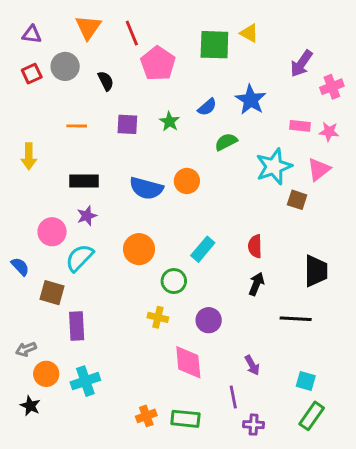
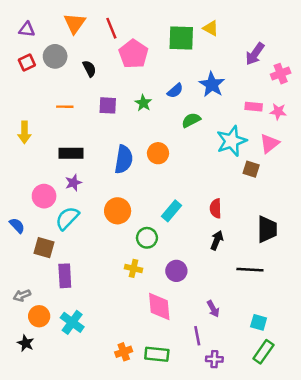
blue semicircle: (146, 188) -> (124, 159), turned -96
cyan cross: (85, 381) -> (72, 322), turned -35

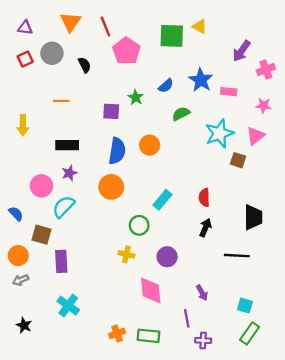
purple square: (108, 105) -> (111, 111), moved
pink rectangle: (254, 107) -> (229, 92), moved
orange circle: (118, 211) -> (111, 187), moved
orange circle: (39, 316) -> (18, 256), moved

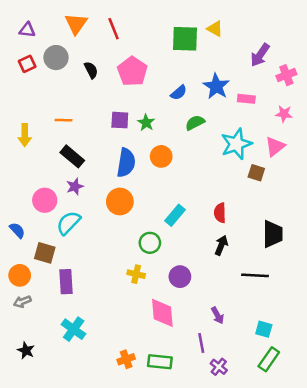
pink pentagon: (126, 51) -> (132, 71), moved
green star: (136, 97) -> (146, 123), moved
orange line: (61, 101) -> (64, 120), moved
black rectangle: (67, 145) -> (72, 156), turned 40
purple cross: (203, 340) -> (219, 367), turned 35

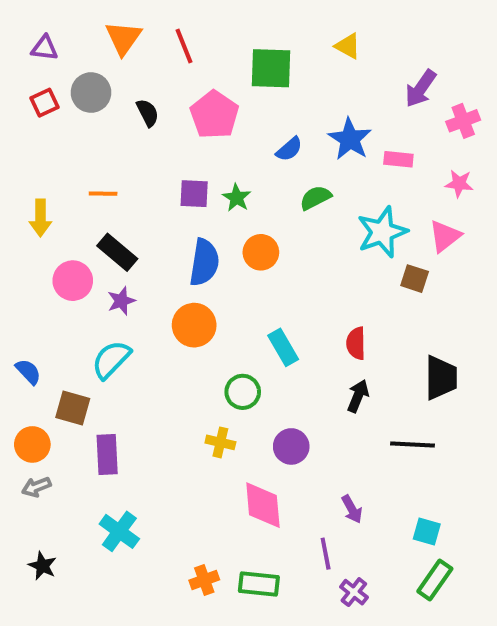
green square: (185, 39) -> (271, 68), moved
pink circle: (45, 200) -> (73, 281), moved
cyan rectangle: (175, 215) -> (283, 347), turned -70

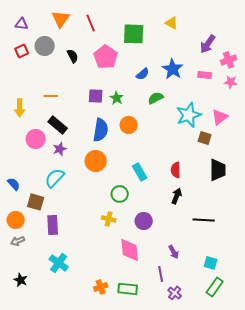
pink rectangle: (398, 159) -> (205, 75), moved
pink star: (459, 184) -> (231, 82), moved
black trapezoid: (441, 378) -> (218, 170), moved

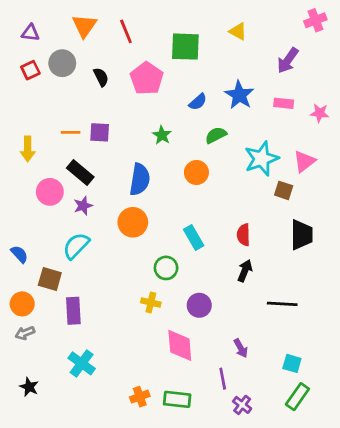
pink cross: (229, 60) -> (315, 20), moved
purple square: (96, 96) -> (100, 132), moved
orange circle: (129, 125) -> (196, 172), moved

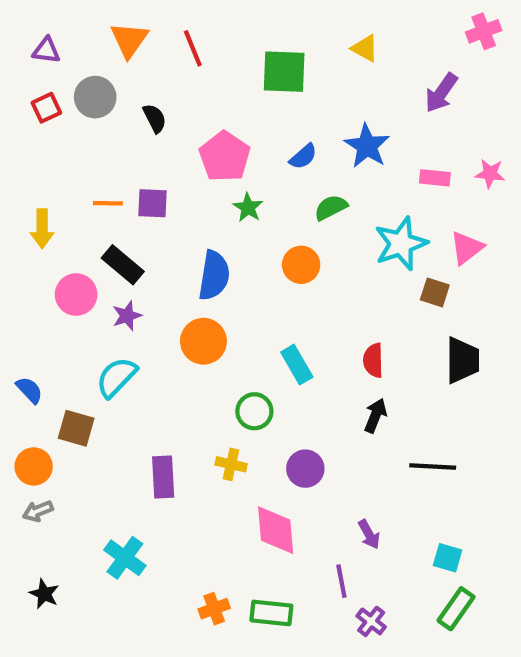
pink pentagon: (147, 78) -> (225, 157), moved
pink rectangle: (284, 103) -> (435, 178), moved
purple rectangle: (73, 311) -> (163, 477), moved

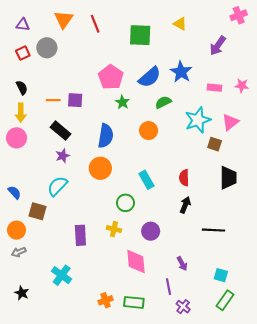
black semicircle: (155, 118) -> (22, 88), moved
blue semicircle: (303, 157) -> (150, 77), size x1.6
pink circle: (76, 295) -> (17, 138), moved

